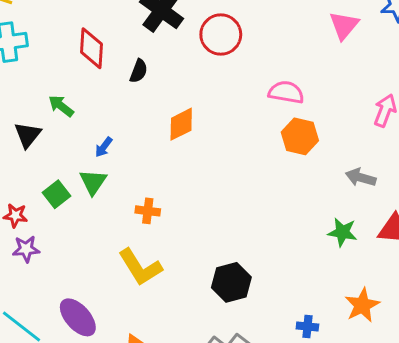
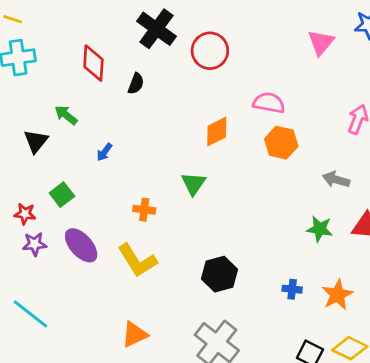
orange diamond: (181, 124) -> (217, 132), moved
green triangle: (93, 182) -> (193, 184), moved
purple ellipse: (78, 317) -> (81, 245), moved
blue cross: (307, 326) -> (292, 289), moved

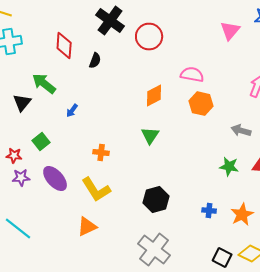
green arrow: (66, 115) -> (44, 84), size x1.4
green triangle: (193, 184) -> (150, 136), moved
orange triangle: (135, 334) -> (87, 227), moved

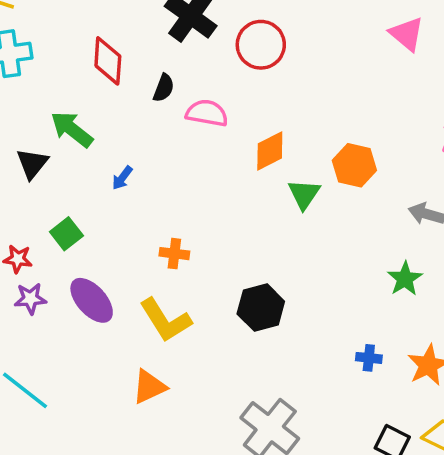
pink triangle: (230, 31) -> (407, 34), turned -30
pink semicircle: (192, 75) -> (207, 113), moved
green triangle: (150, 136) -> (304, 194), moved
green star: (229, 167) -> (405, 279), turned 30
black hexagon: (156, 200) -> (261, 308), moved

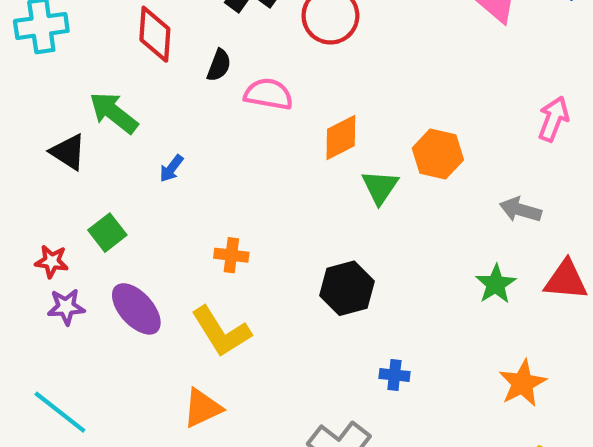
black triangle: (32, 164) -> (68, 152), turned -36
black hexagon: (261, 308) -> (347, 288), moved
blue cross: (369, 358) -> (394, 375), moved

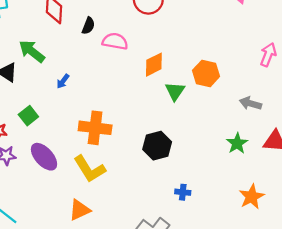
orange cross: (231, 255) -> (95, 128), size x1.8

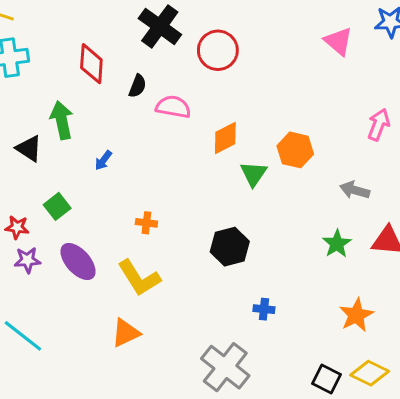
green arrow: (32, 51) -> (62, 120), turned 40
orange cross: (95, 128) -> (146, 223), size x0.5

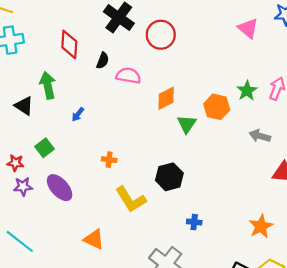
green star: (337, 244) -> (247, 91), moved
yellow L-shape: (139, 278) -> (131, 199), moved
orange triangle: (126, 333) -> (94, 239), turned 50

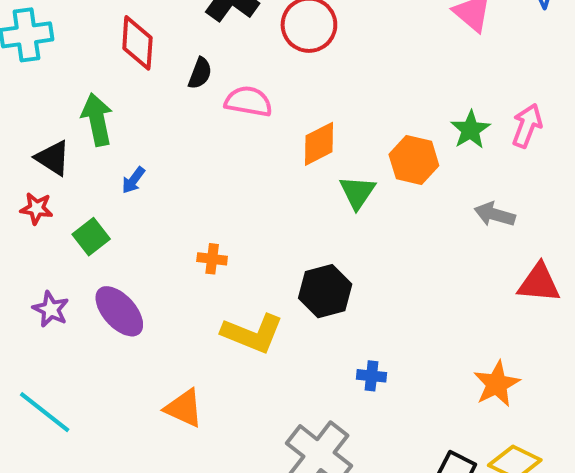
blue arrow: (78, 114) -> (133, 180), moved
red star: (15, 163) -> (37, 208), moved
purple star: (23, 187) -> (51, 309), turned 30
yellow L-shape: (131, 199) -> (252, 333), turned -36

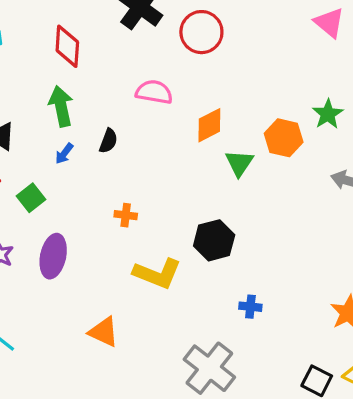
black semicircle: (200, 73) -> (108, 141), moved
green arrow: (97, 120) -> (61, 106), moved
purple ellipse: (119, 311) -> (53, 256), turned 54

